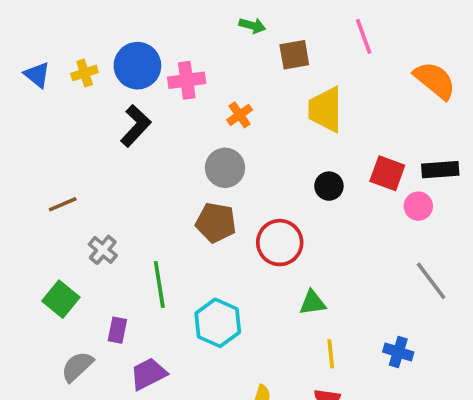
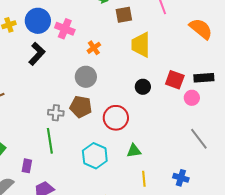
pink cross: (187, 80) -> (65, 29), turned 30
gray cross: (103, 250) -> (56, 113), moved, turned -35
cyan hexagon: (218, 323) -> (95, 156), moved

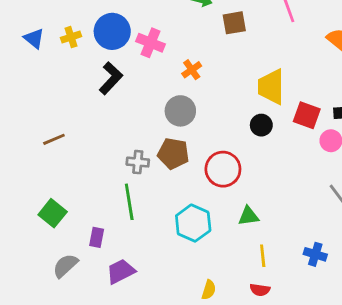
yellow trapezoid: (141, 45) -> (271, 87), moved

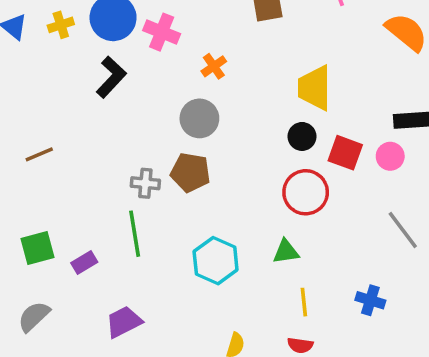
red square: (307, 115) -> (345, 153), moved
red circle: (223, 169) -> (306, 192), moved
green square: (53, 213) -> (37, 248), turned 36
purple rectangle: (97, 237) -> (84, 262), moved, turned 48
gray semicircle: (65, 266) -> (34, 316), moved

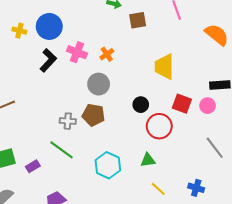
yellow cross: (61, 25) -> (19, 31), turned 32
pink cross: (162, 32) -> (77, 52), moved
black circle: (302, 136) -> (141, 105), moved
green line: (135, 234) -> (62, 150), turned -45
yellow line: (304, 302) -> (158, 189), turned -42

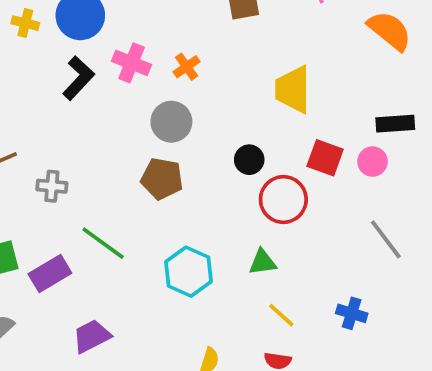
gray cross: (68, 121) -> (52, 186), moved
purple rectangle: (33, 166) -> (50, 274), size x1.5

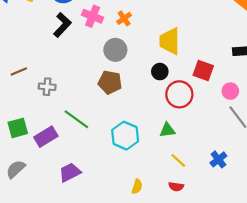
yellow trapezoid: (293, 89) -> (170, 41), moved
pink circle: (373, 162) -> (230, 91), moved
blue cross: (352, 313) -> (218, 159), turned 35

